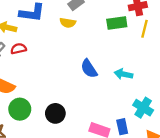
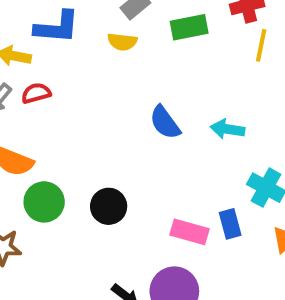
green rectangle: (117, 23) -> (189, 27), moved

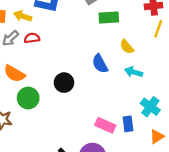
green rectangle: (189, 27) -> (109, 18), moved
yellow semicircle: (122, 42) -> (127, 47), moved, turned 35
black circle: (109, 206) -> (64, 83), moved

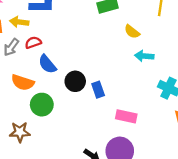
blue semicircle: (100, 64) -> (47, 64), moved
blue rectangle: (128, 124) -> (98, 90), moved

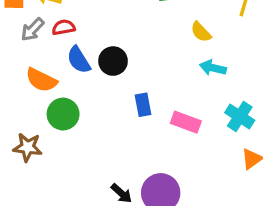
black circle: (75, 81) -> (113, 61), moved
pink rectangle: (126, 116) -> (186, 122), moved

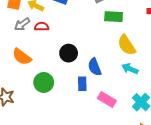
yellow semicircle: (201, 32) -> (127, 45), size x1.5
blue semicircle: (79, 60) -> (95, 67), moved
green circle: (63, 114) -> (44, 82), moved

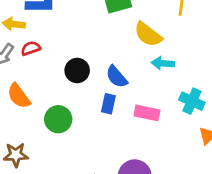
orange semicircle: (22, 57) -> (19, 96), turned 36
blue rectangle: (82, 84) -> (108, 104), turned 32

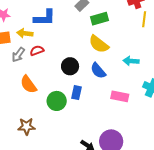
yellow semicircle: (148, 34) -> (99, 44), moved
blue rectangle: (108, 104) -> (76, 93), moved

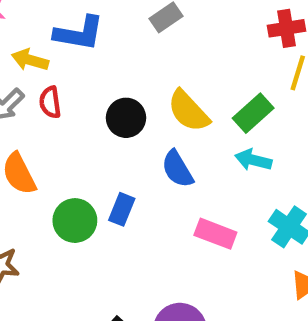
green rectangle: (99, 19) -> (253, 113), moved, turned -36
red semicircle: (37, 51) -> (50, 102), turned -88
black circle: (70, 66) -> (126, 118), moved

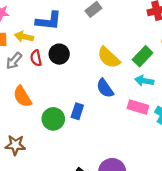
black circle: (126, 118) -> (59, 54), moved
pink rectangle: (215, 234) -> (138, 107), moved

